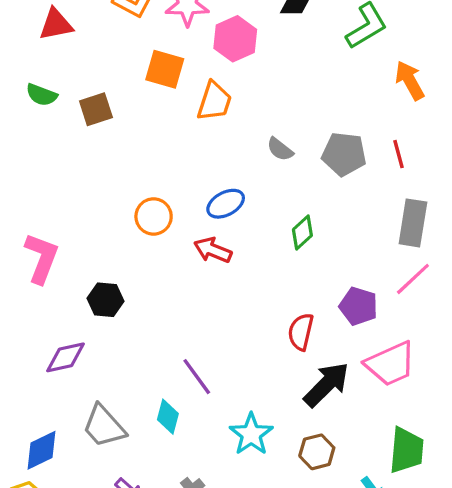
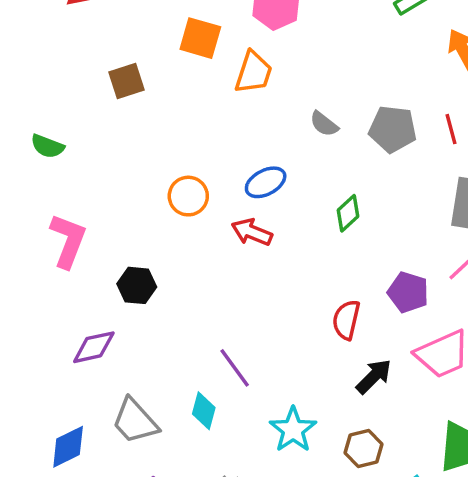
green semicircle: (41, 95) -> (47, 146), moved
black arrow: (326, 385) -> (374, 376), size x0.7

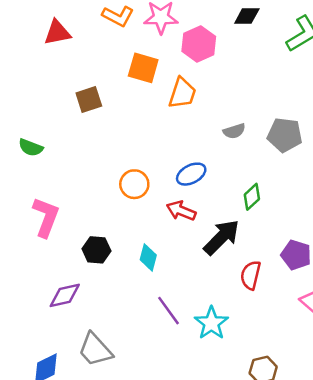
gray semicircle: (324, 124) -> (234, 131), turned -55
black arrow: (374, 376) -> (222, 237), moved, size x1.4
cyan diamond: (204, 411) -> (148, 257), moved
cyan star: (293, 430) -> (211, 323), moved

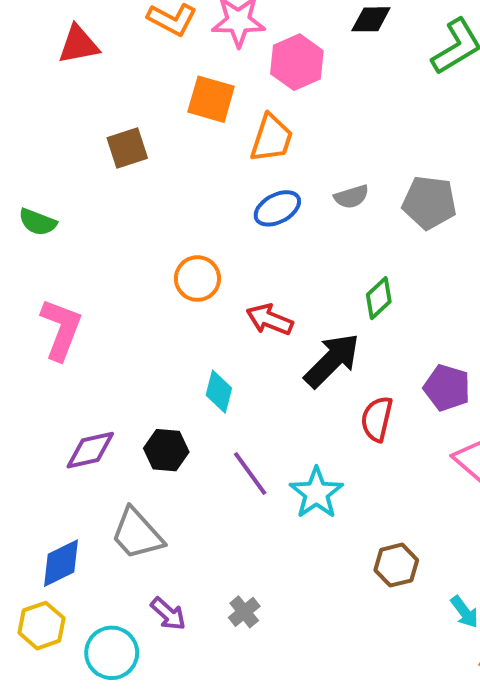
blue ellipse: (191, 174) -> (277, 208), moved
black hexagon: (96, 250) -> (166, 450), moved

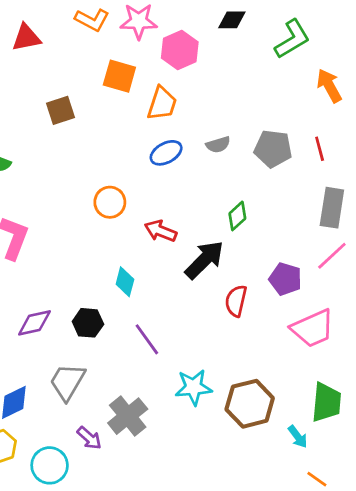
cyan star: (316, 493) -> (193, 387), moved, turned 30
gray trapezoid: (137, 534) -> (67, 382), turned 72
brown hexagon: (396, 565) -> (250, 404), size x1.6
gray cross: (244, 612) -> (128, 416), moved, size x1.8

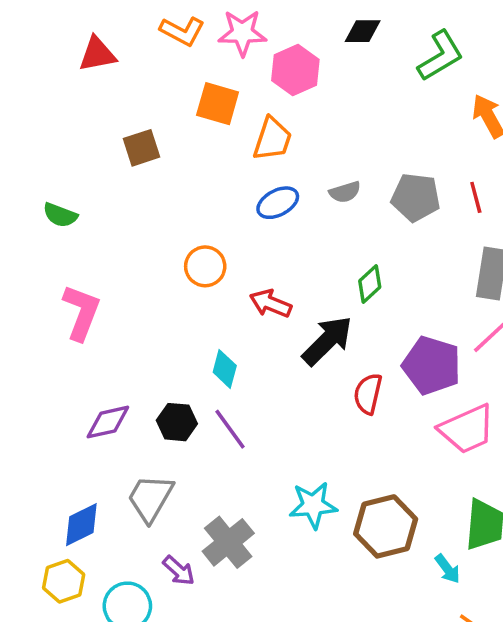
purple pentagon: (285, 279) -> (432, 365), size x1.4
purple line: (147, 339) -> (230, 429), moved

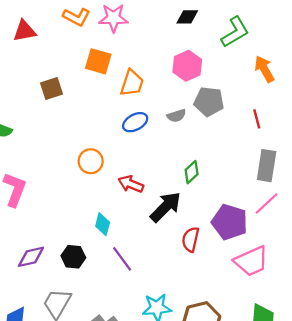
pink hexagon: (295, 70) -> (187, 66), moved
gray pentagon: (416, 197) -> (209, 102), moved
purple line: (230, 429) -> (122, 259), moved

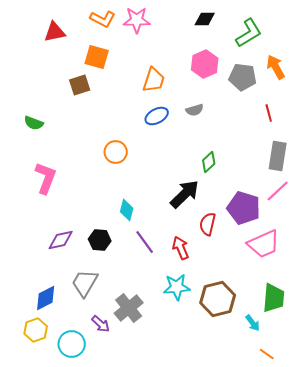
orange square: (98, 61) -> (97, 57), moved
gray pentagon: (209, 102) -> (243, 77), moved
red arrow: (131, 184) -> (181, 248), moved, turned 45

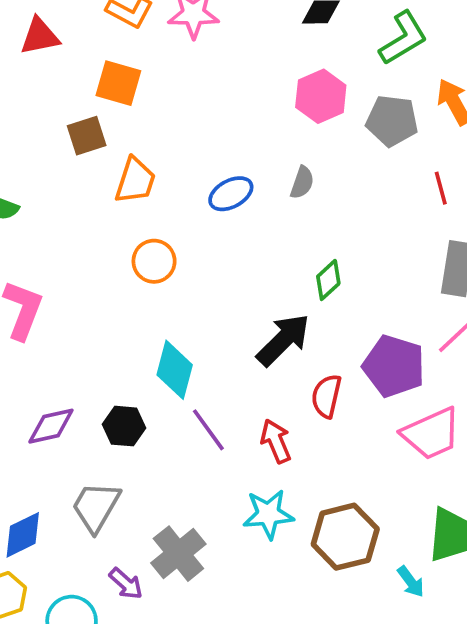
orange trapezoid: (154, 80) -> (135, 181), moved
gray semicircle: (195, 110) -> (302, 182), turned -54
cyan diamond: (127, 210) -> (175, 370), size x1.4

